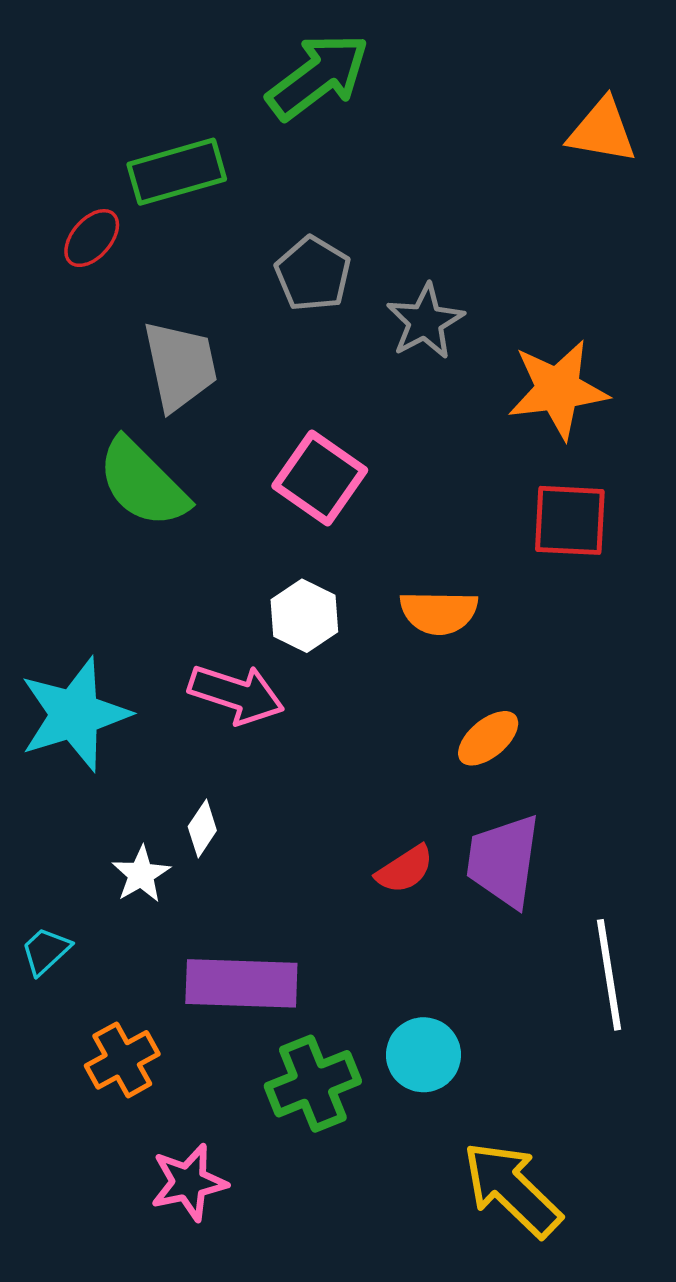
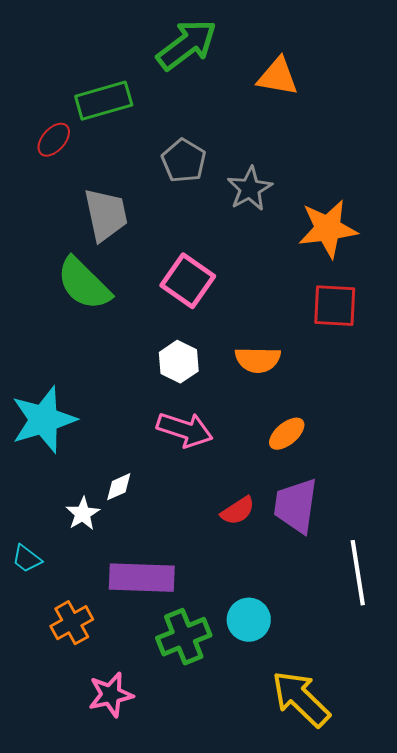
orange triangle: (602, 131) -> (278, 77), moved
pink arrow: (236, 694) -> (185, 430), moved
white diamond: (202, 828) -> (119, 487), turned 32
cyan trapezoid: (46, 951) -> (27, 559), turned -100

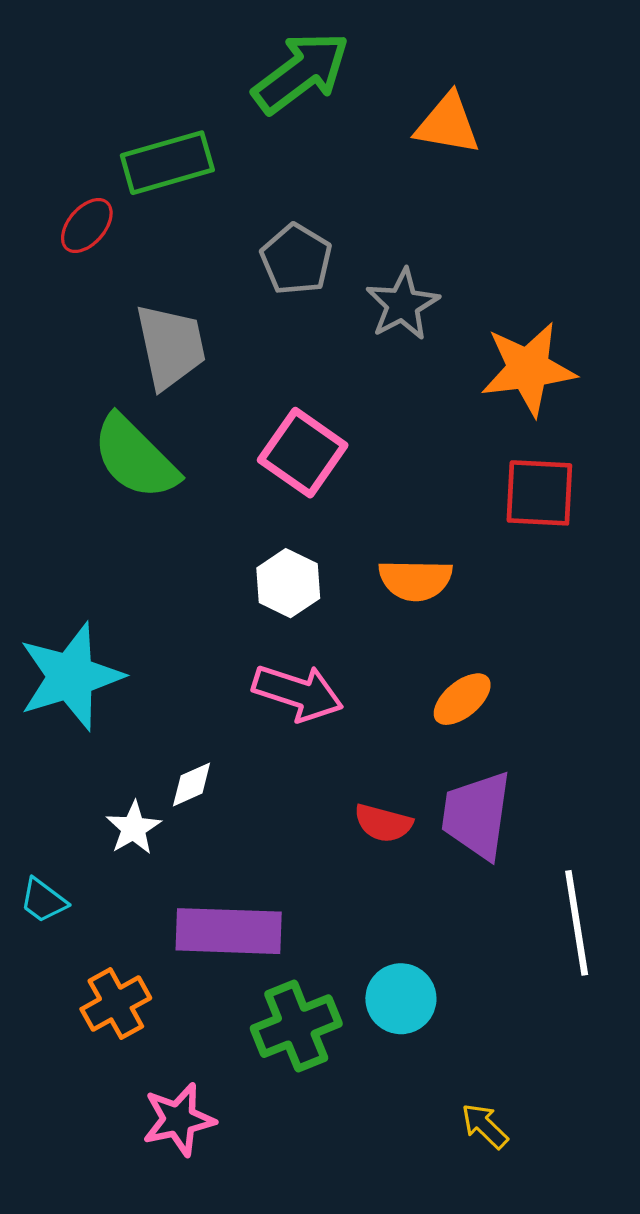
red semicircle: (238, 511) -> (383, 823), turned 48
yellow arrow: (301, 699) -> (485, 1126), size x0.5

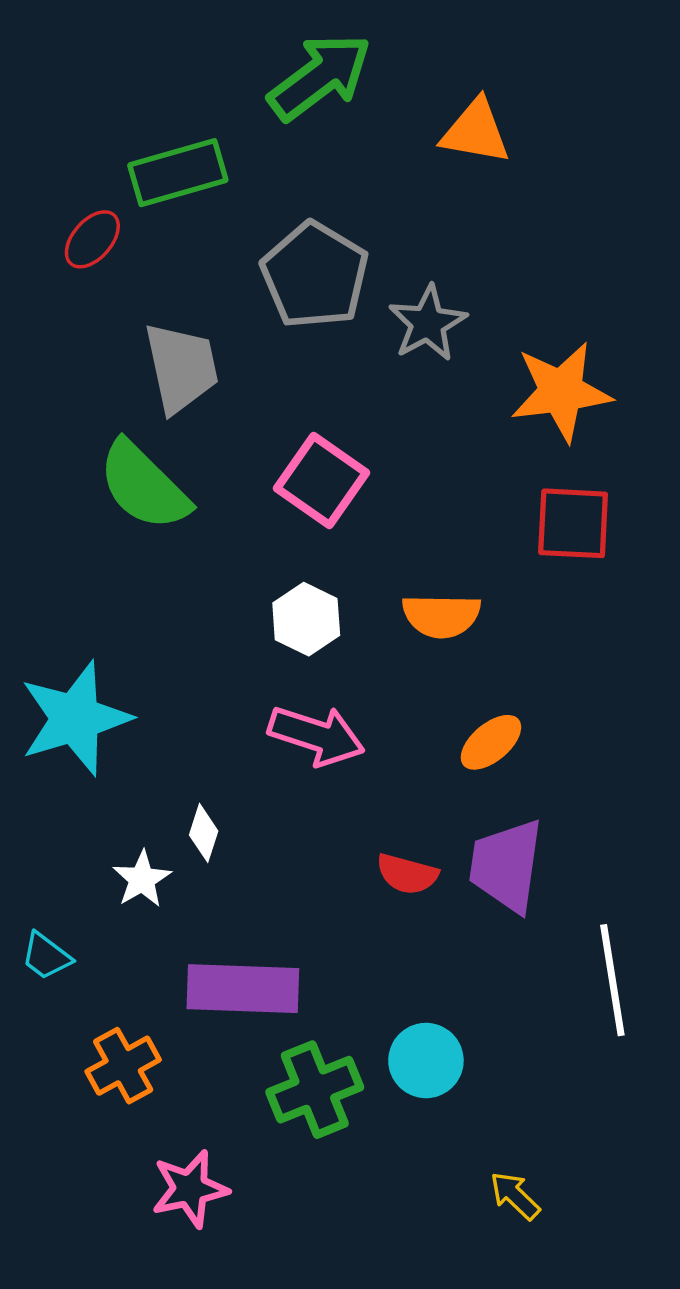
gray pentagon: (296, 259) -> (315, 275), size x1.4
white diamond: (192, 784) -> (204, 833), turned -48

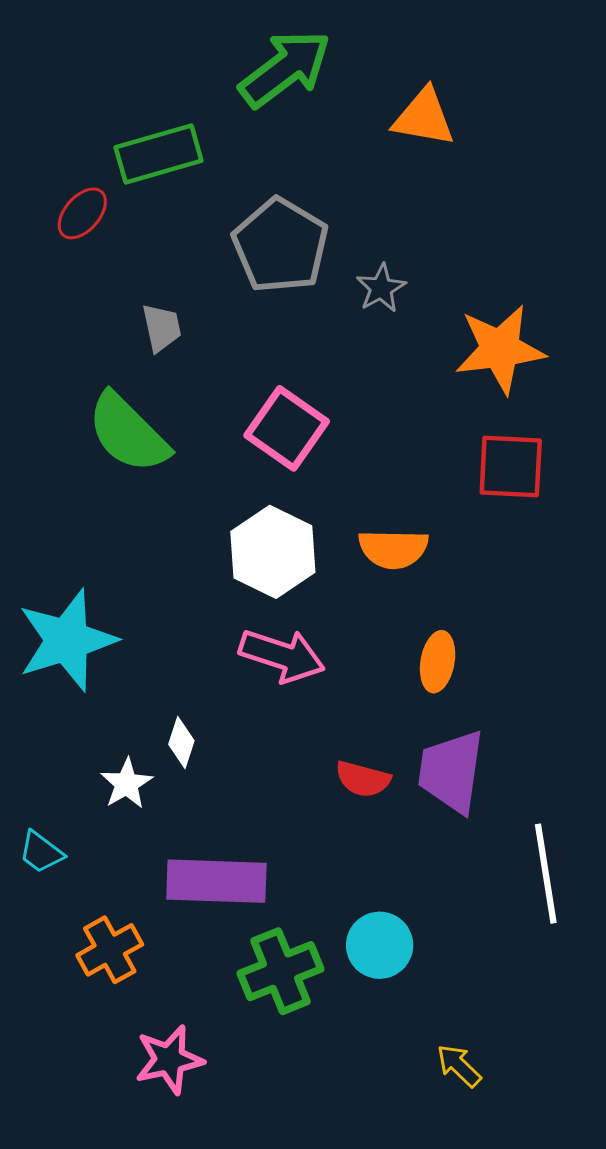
gray star: (428, 323) -> (381, 288), size x0.7
gray trapezoid: (181, 368) -> (162, 328), size x0.6
white hexagon: (306, 619) -> (273, 552), size x1.4
orange ellipse: (491, 742) -> (438, 662), turned -40

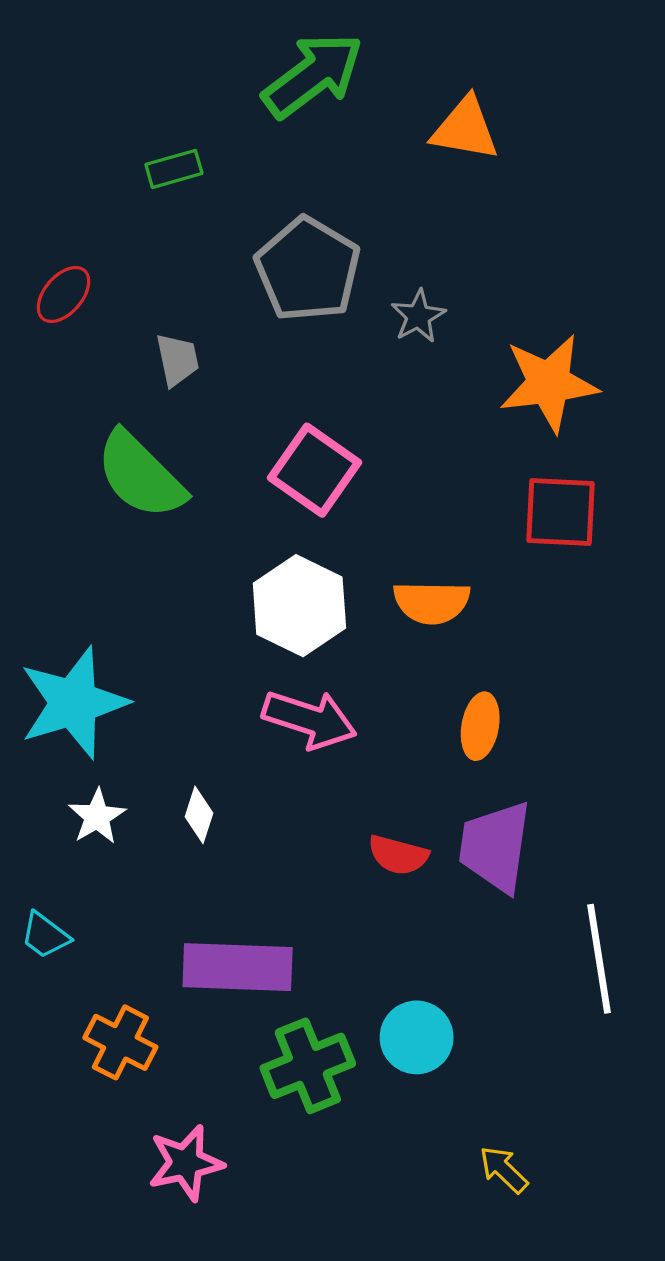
green rectangle: (159, 154) -> (174, 169), size x0.6
red ellipse: (82, 213) -> (64, 294), moved
white star: (127, 784) -> (97, 817), moved
orange cross: (110, 950) -> (120, 1042), turned -34

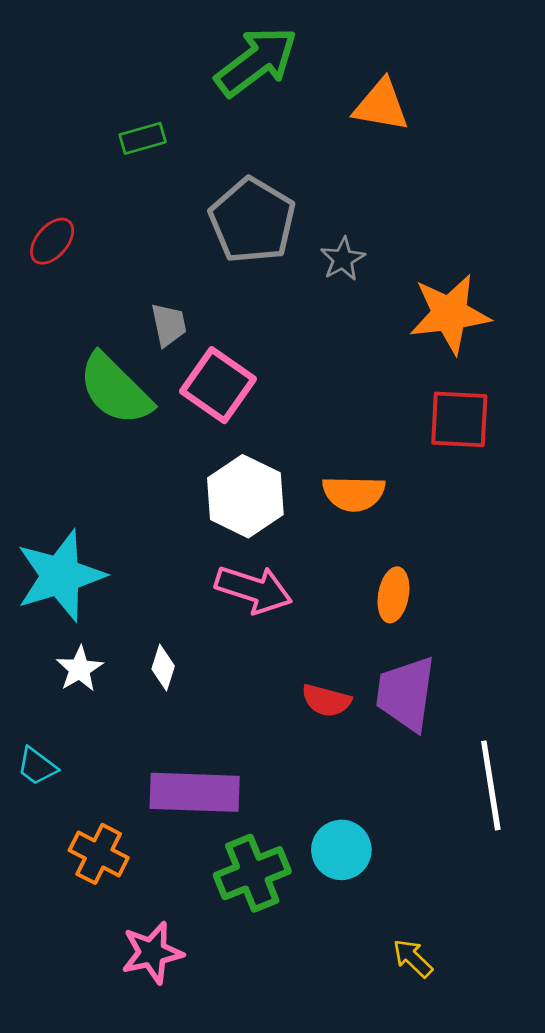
gray trapezoid: (177, 360) -> (169, 325), moved
pink square: (314, 470) -> (218, 385), moved

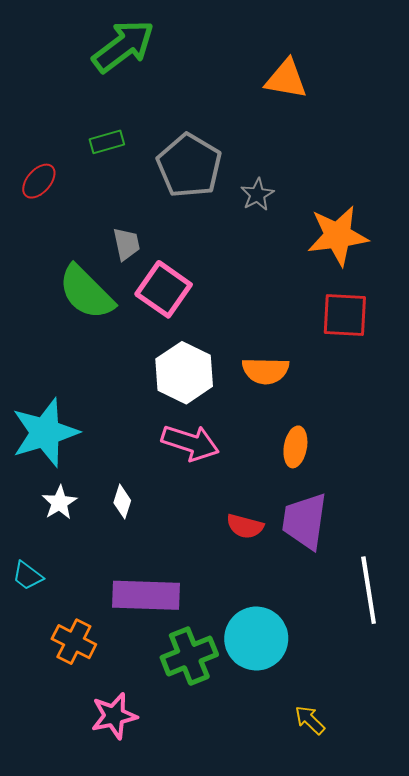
green arrow: (256, 62) -> (123, 46), moved
green rectangle: (143, 138) -> (107, 142), moved
cyan circle: (341, 850) -> (256, 639), size x1.4

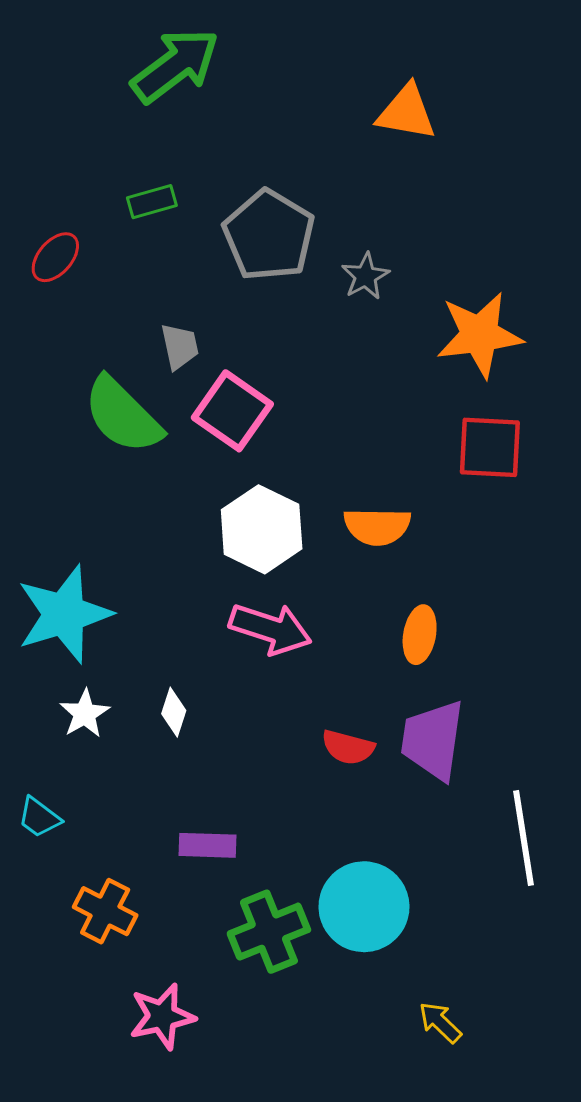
purple rectangle: (146, 595) -> (207, 845), size x0.6

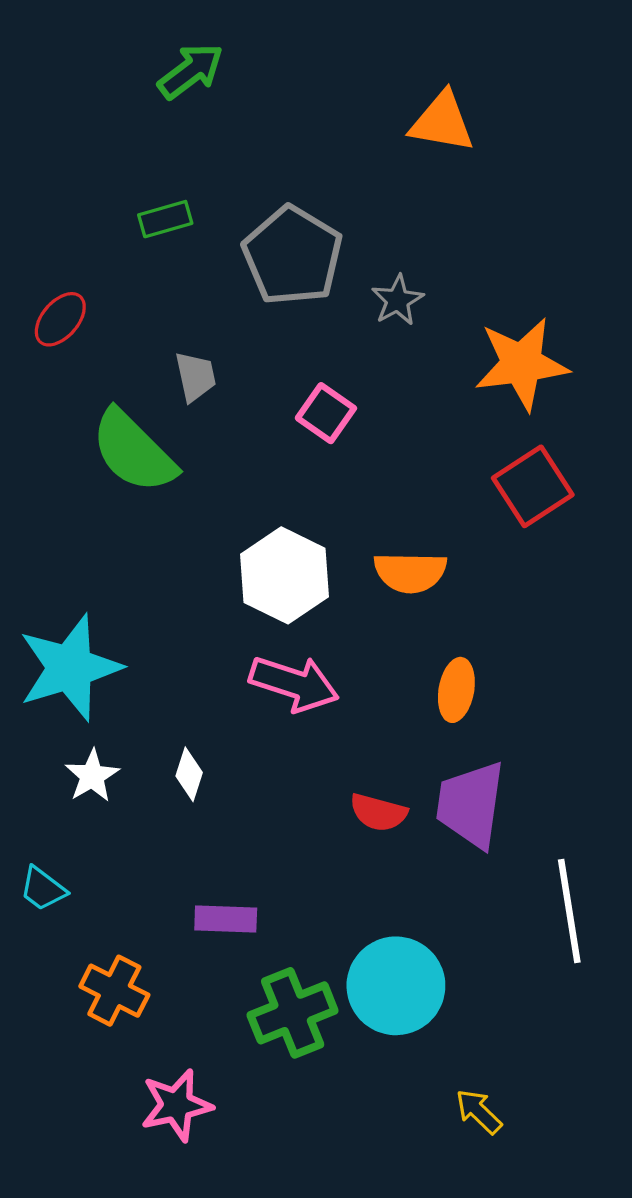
green arrow: (175, 66) -> (191, 71), size x0.7
red ellipse: (55, 257) -> (60, 319), moved
pink square: (232, 411) -> (326, 413), moved, size x0.7
red square: (490, 447) -> (533, 486), turned -36

